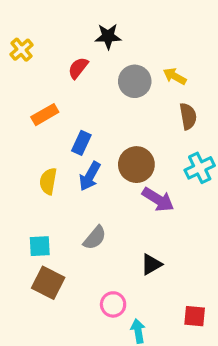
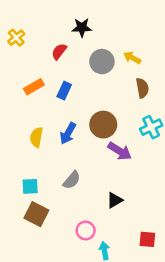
blue rectangle: (81, 143) -> (64, 91), moved

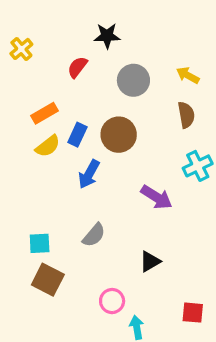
yellow arrow: (132, 58) -> (188, 75), moved
blue rectangle: (64, 91) -> (77, 135), moved
brown circle: (103, 125) -> (119, 135), moved
yellow semicircle: (36, 137) -> (48, 146), moved, turned -138

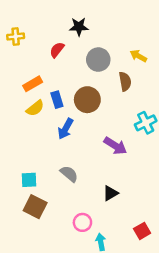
yellow cross: (21, 49) -> (16, 36), turned 35
brown semicircle: (186, 115) -> (125, 81), moved
blue rectangle: (77, 135) -> (57, 100), turned -42
gray semicircle: (94, 235) -> (69, 174), turned -90
red square: (193, 313) -> (142, 231), turned -35

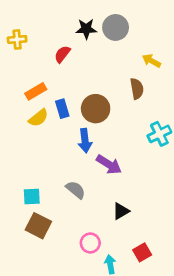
gray circle: (98, 60) -> (116, 27), moved
blue arrow: (65, 129) -> (85, 141), moved, turned -35
purple arrow: (115, 146) -> (109, 164), moved
red square: (142, 231) -> (142, 252), moved

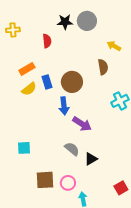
red semicircle: (62, 54) -> (47, 41), turned 136
gray semicircle: (76, 190) -> (72, 149), moved
brown square: (38, 226) -> (45, 180), moved, turned -30
red square: (142, 252) -> (121, 188), moved

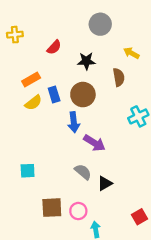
black star: (65, 22) -> (86, 61), moved
red semicircle: (47, 41) -> (54, 47), turned 48

